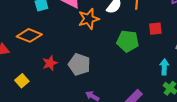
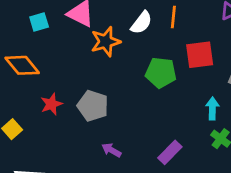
red square: (155, 29) -> (200, 55), size x1.5
orange diamond: (29, 35) -> (22, 65), turned 30

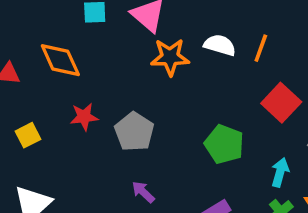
white semicircle: (141, 23) -> (220, 45), turned -125
red square: (200, 55) -> (281, 103), turned 36
green pentagon: (161, 73) -> (224, 144), moved

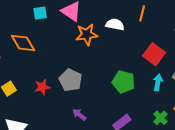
orange line: (261, 48) -> (142, 13), moved
red star: (84, 117) -> (42, 87), moved
cyan arrow: (280, 172) -> (158, 82), moved

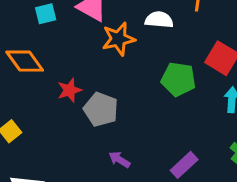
green pentagon: (123, 82) -> (178, 79), moved
red star: (42, 87) -> (69, 90), moved

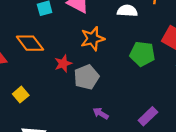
orange star: (118, 39) -> (93, 39), moved
gray pentagon: (101, 109) -> (86, 77), turned 30

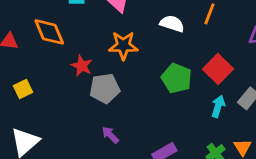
red star: (63, 64) -> (82, 66), turned 30

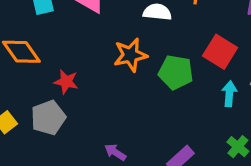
orange star: (123, 46) -> (130, 55), moved
gray pentagon: (105, 88) -> (48, 118), moved

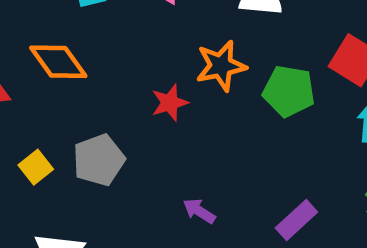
red star: (66, 82) -> (170, 103), moved, turned -30

